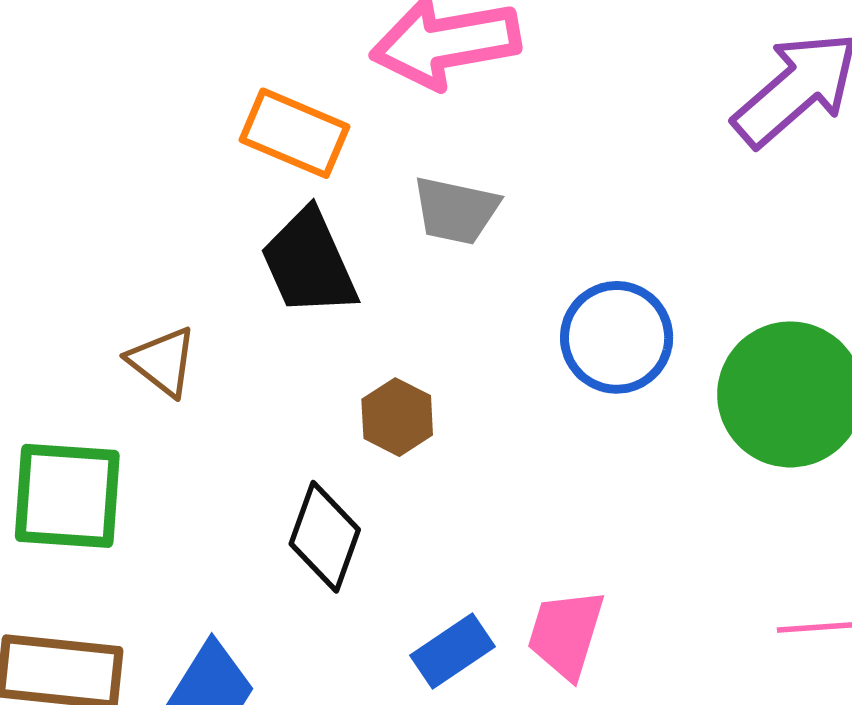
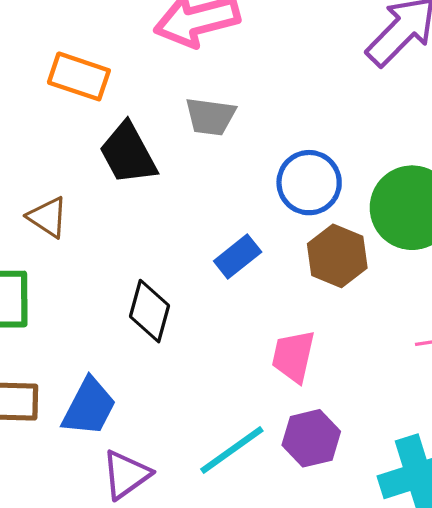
orange rectangle: (295, 133) -> (79, 76), moved
brown hexagon: (397, 417) -> (337, 256), moved, size x1.4
blue rectangle: (452, 651) -> (238, 256), moved

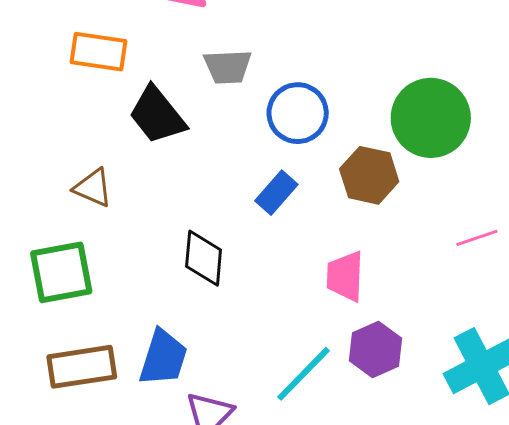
blue circle: (309, 183) -> (298, 113), moved

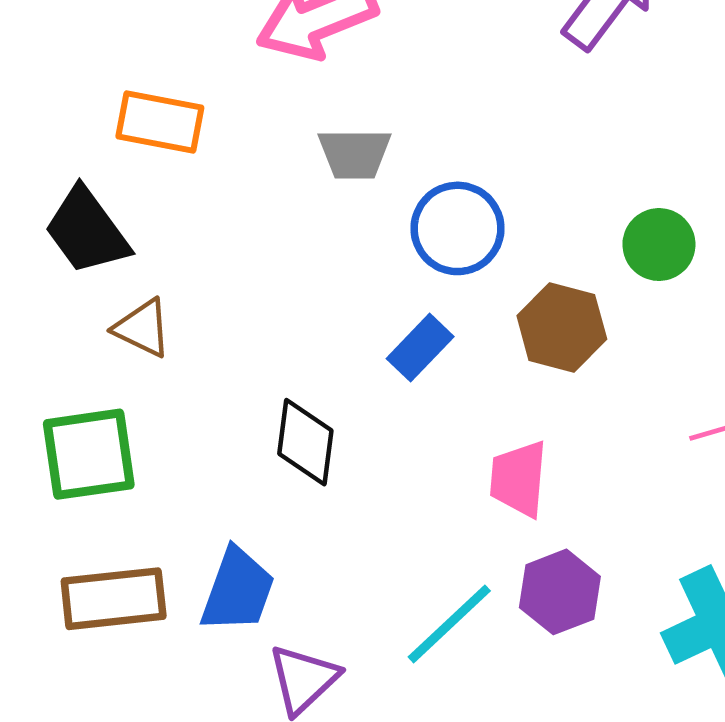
black trapezoid: (157, 115) -> (87, 231), moved
green circle: (431, 118) -> (659, 245), size x0.6

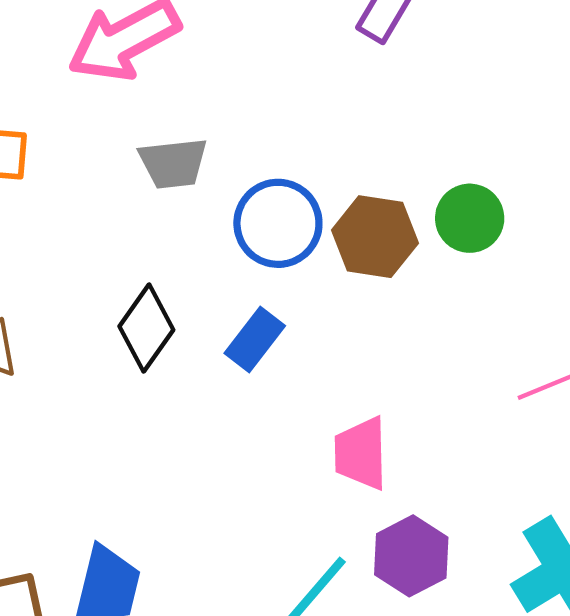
brown hexagon: (562, 327) -> (375, 237), moved
black diamond: (305, 442) -> (146, 328), moved, turned 34

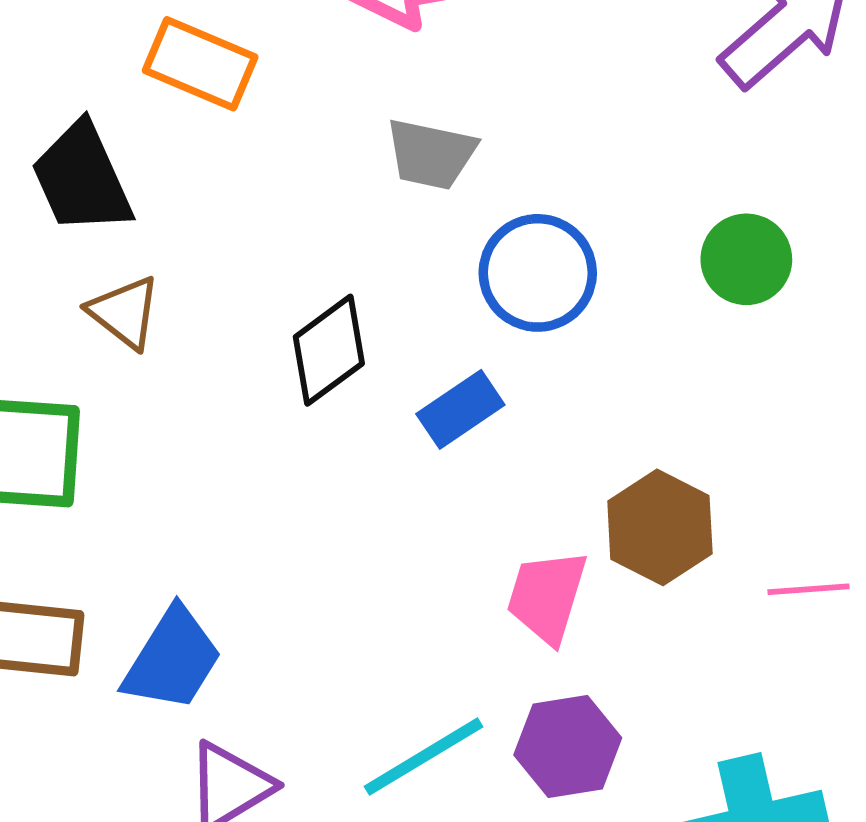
green circle: (470, 218) -> (746, 259), moved
brown hexagon: (375, 237) -> (660, 527), moved

